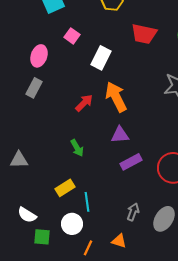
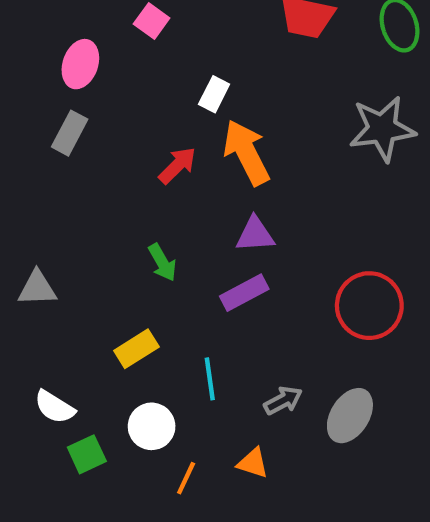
white rectangle: (101, 58) -> (214, 94), moved, size x0.7
purple rectangle: (131, 162) -> (244, 293), moved
cyan line: (87, 202) -> (210, 379), moved
gray arrow: (133, 212) -> (283, 400), turned 42
green square: (42, 237) -> (87, 454), turned -30

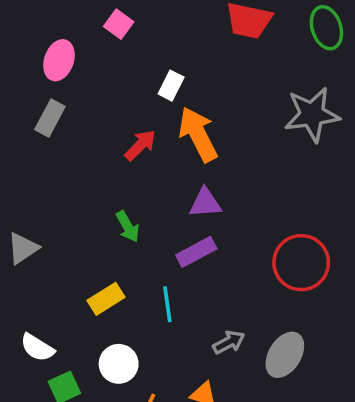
gray triangle: (37, 288) -> (23, 248), turned -32
cyan line: (210, 379) -> (167, 304), moved

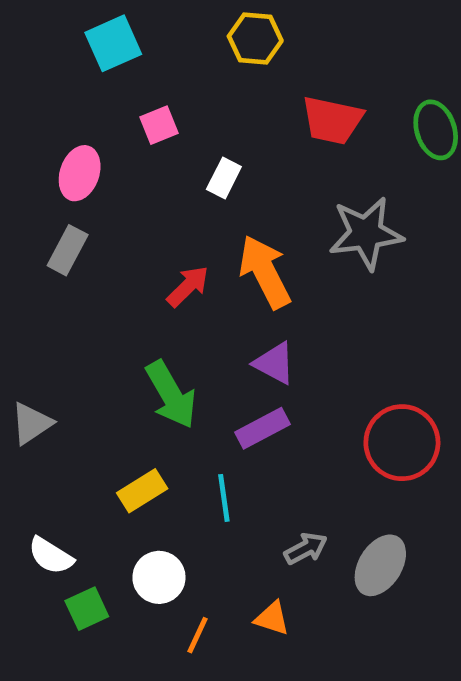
pink square: (119, 24) -> (159, 125), turned 32
white rectangle: (171, 86) -> (224, 178), moved
gray star: (312, 114) -> (366, 233), moved
purple triangle: (205, 203) -> (274, 363), turned 32
green arrow: (128, 226) -> (171, 395), size x1.6

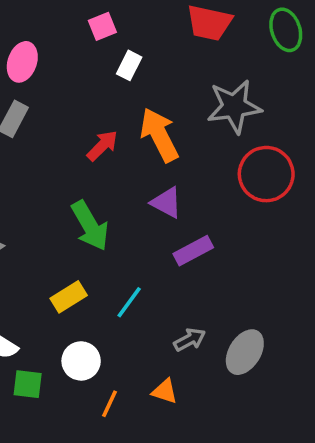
pink square: (159, 125) -> (102, 26), moved
purple rectangle: (262, 428) -> (193, 251), moved
red circle: (402, 443) -> (266, 174), moved
cyan line: (224, 498) -> (129, 302), turned 44
green square: (87, 609) -> (28, 384), turned 32

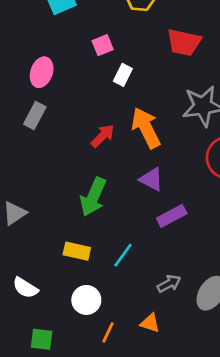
green arrow: (90, 226) -> (93, 197), turned 54
yellow rectangle: (69, 297) -> (77, 251), turned 45
green square: (28, 384) -> (42, 339), moved

